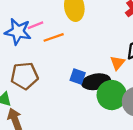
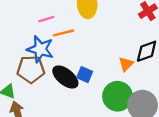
blue star: (18, 32) -> (40, 49), moved
black ellipse: (96, 82) -> (65, 77), moved, turned 44

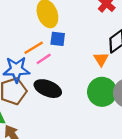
pink line: (46, 19) -> (44, 59), moved
blue square: (85, 75) -> (58, 39), moved

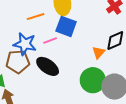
blue square: (58, 39) -> (66, 26), size x1.5
orange line: (34, 48) -> (36, 17), moved

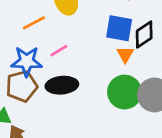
blue square: (66, 26) -> (119, 28), moved
black ellipse: (48, 66) -> (62, 85), turned -30

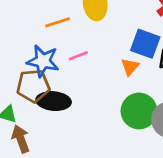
orange triangle: (125, 54) -> (130, 67), moved
black ellipse: (62, 85) -> (54, 101), moved

